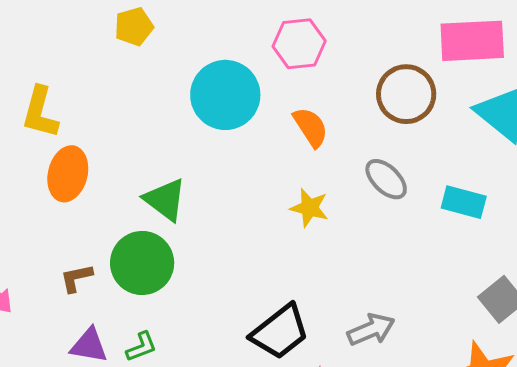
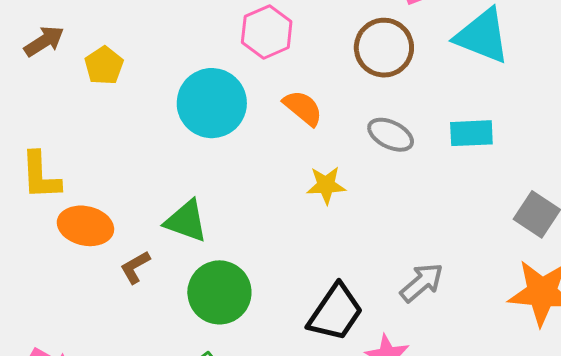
orange ellipse: (68, 174) -> (85, 226), turned -74
green circle: (142, 263) -> (219, 292), moved
brown L-shape: (76, 278) -> (135, 267), moved

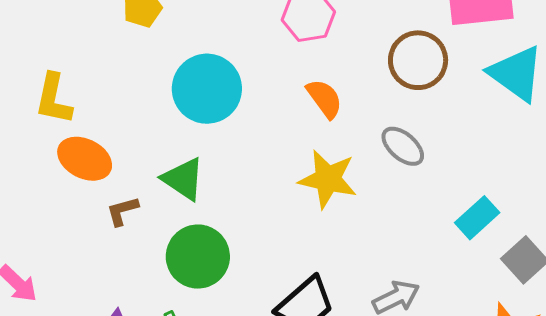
cyan circle: (212, 103) -> (207, 89), moved
cyan rectangle: (471, 133) -> (477, 218), moved, turned -54
yellow star: (326, 185) -> (328, 179), size x1.5

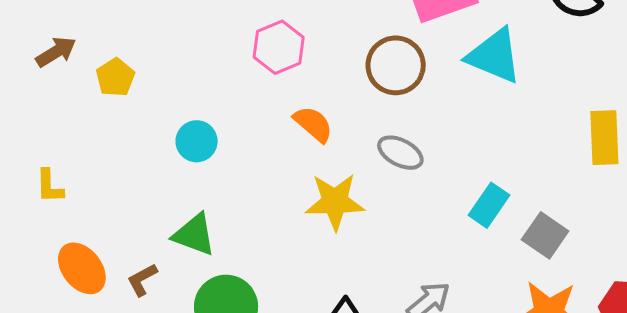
cyan circle: (207, 89) -> (197, 141), size x0.6
yellow L-shape: (54, 99) -> (50, 186), size x0.7
orange ellipse: (85, 159) -> (82, 268), moved, turned 38

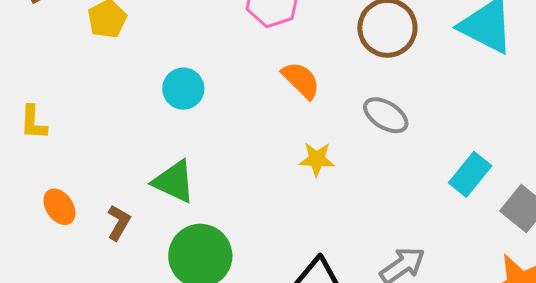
yellow star: (335, 202) -> (317, 159), size x0.6
orange ellipse: (82, 268) -> (59, 207), size x0.7
brown L-shape: (142, 280) -> (119, 223), turned 144

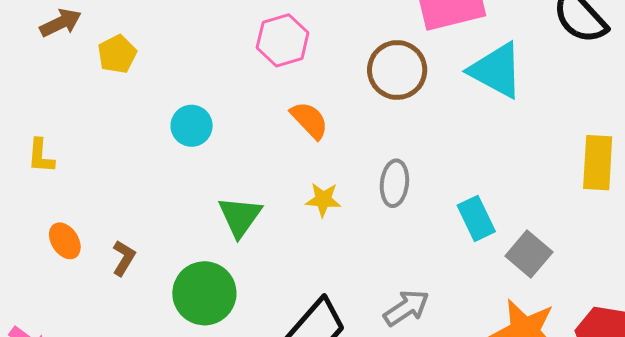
gray ellipse: (386, 115) -> (394, 183), moved, turned 63
cyan rectangle: (470, 174) -> (476, 218), turned -66
green triangle: (174, 182) -> (240, 217), moved, turned 39

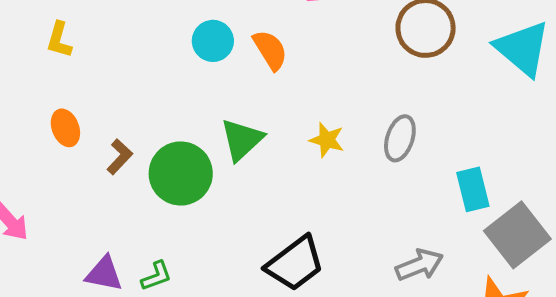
orange semicircle: (309, 120) -> (270, 50), moved
gray square: (529, 254) -> (517, 235), size x1.4
green circle: (204, 293) -> (181, 173), moved
gray arrow: (406, 308) -> (419, 265), moved

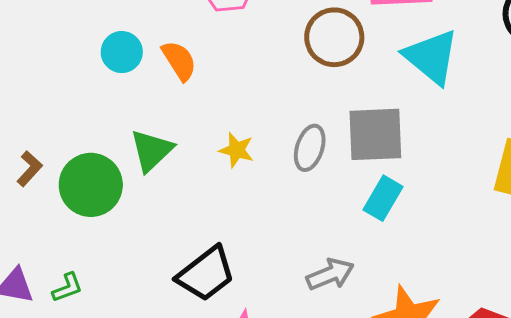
cyan rectangle: (473, 189) -> (383, 198), turned 45
gray square: (517, 235) -> (375, 134), moved, turned 36

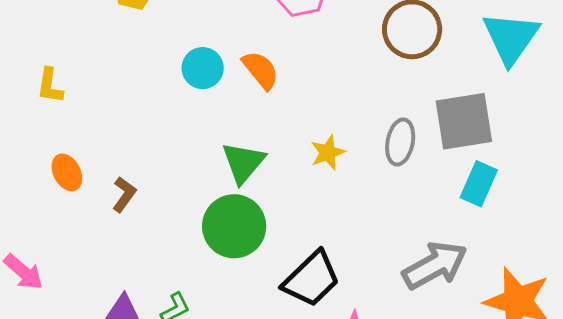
cyan triangle: (431, 57) -> (511, 38), turned 32
yellow star: (237, 150) -> (328, 152), turned -30
green circle: (91, 185) -> (234, 226), moved
gray arrow: (330, 274) -> (435, 265), size x1.4

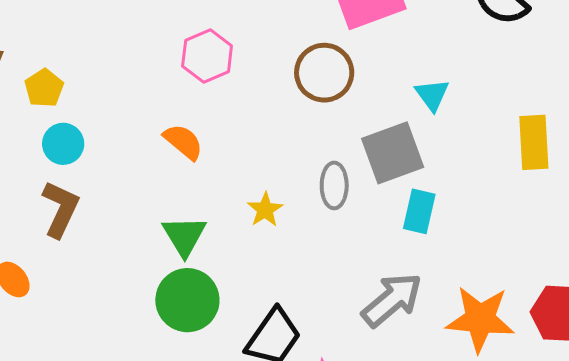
cyan triangle: (511, 38) -> (432, 95), moved, size x0.6
cyan circle: (203, 68) -> (63, 144), moved
brown L-shape: (124, 194) -> (60, 209), moved, size x1.6

